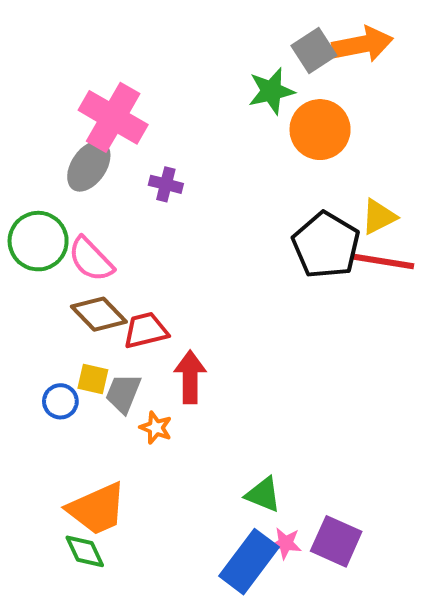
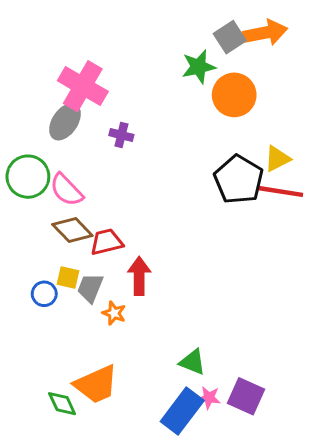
orange trapezoid: (97, 509) -> (96, 384), moved

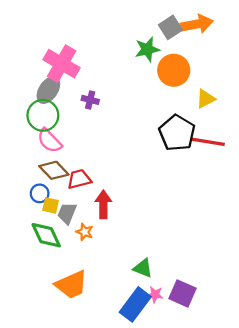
yellow triangle: (277, 159) -> (206, 99), moved
green circle: (28, 177) -> (43, 115), moved
blue circle: (44, 294) -> (40, 193), moved
green diamond: (62, 404) -> (46, 235), moved, size x1.4

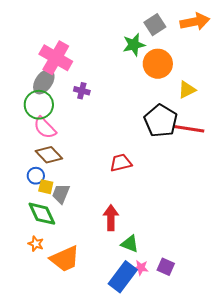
orange arrow: (197, 24) -> (195, 22), moved
red trapezoid: (79, 179) -> (121, 163), moved
red arrow: (103, 204) -> (111, 218), moved
orange star: (85, 232) -> (36, 244), moved
purple square: (183, 293) -> (166, 267), size x0.7

